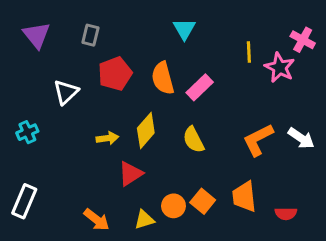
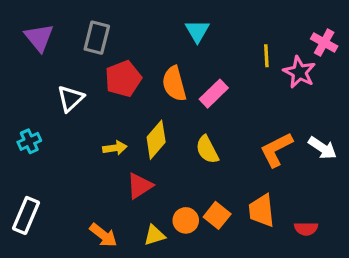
gray rectangle: (90, 35) -> (97, 38), size x1.4

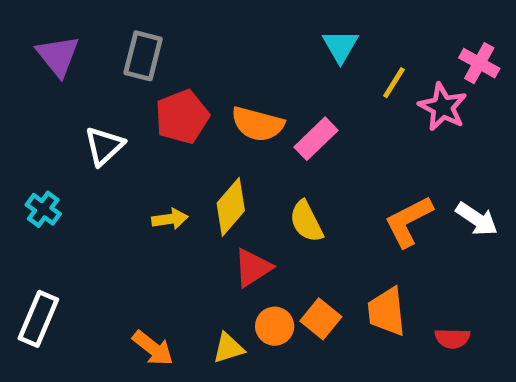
cyan triangle: (197, 31) -> (340, 46), moved
yellow line: (266, 56) -> (394, 83), turned 35
orange semicircle: (174, 84) -> (258, 124), turned -60
cyan cross: (29, 141) -> (43, 209), turned -30
red triangle: (140, 186) -> (253, 268), moved

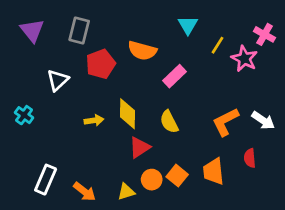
orange semicircle: (258, 124) -> (142, 51), moved
yellow diamond: (231, 207) -> (127, 114), turned -40
white rectangle: (38, 319) -> (46, 180), moved
red semicircle: (452, 338) -> (250, 158), moved, turned 84

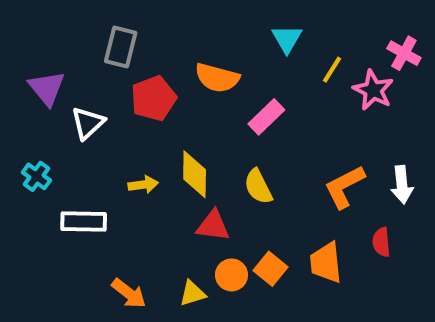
purple triangle: (32, 30) -> (47, 88), moved
white arrow: (263, 120) -> (402, 185), turned 50
red triangle: (140, 147) -> (213, 226), turned 40
white rectangle: (46, 180) -> (84, 222), moved, turned 68

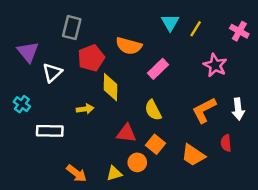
yellow line: (332, 70) -> (196, 29), moved
pink star: (373, 90) -> (215, 65), moved
yellow diamond: (195, 174) -> (111, 87), moved
orange trapezoid: (326, 263) -> (193, 155), turned -50
orange square: (271, 269) -> (156, 144), moved

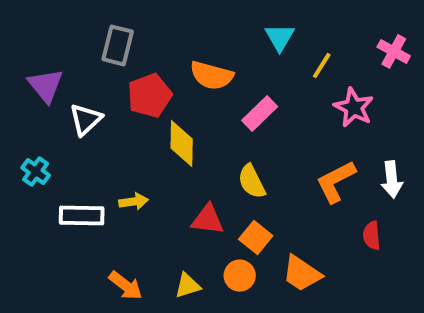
yellow line: (196, 29) -> (322, 65), moved
yellow arrow: (85, 109) -> (134, 202), moved
orange trapezoid: (193, 155) -> (302, 274), moved
orange circle: (137, 162) -> (240, 276), moved

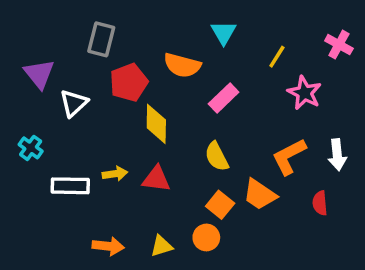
cyan triangle: (280, 37) -> (224, 33), moved
red triangle: (208, 220) -> (156, 179), moved
orange trapezoid: (302, 274) -> (260, 194), moved
orange arrow: (126, 286) -> (108, 246), turned -32

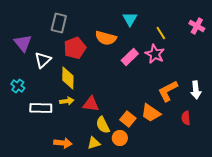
yellow line: (277, 57) -> (161, 33), turned -64
pink star: (304, 93) -> (155, 54), moved
yellow diamond: (156, 124) -> (68, 78), moved
yellow semicircle: (217, 157) -> (103, 125), moved

